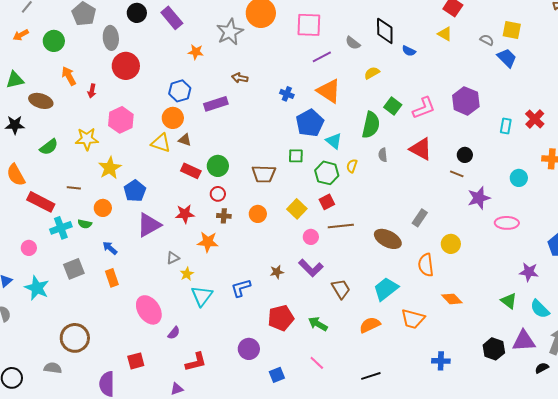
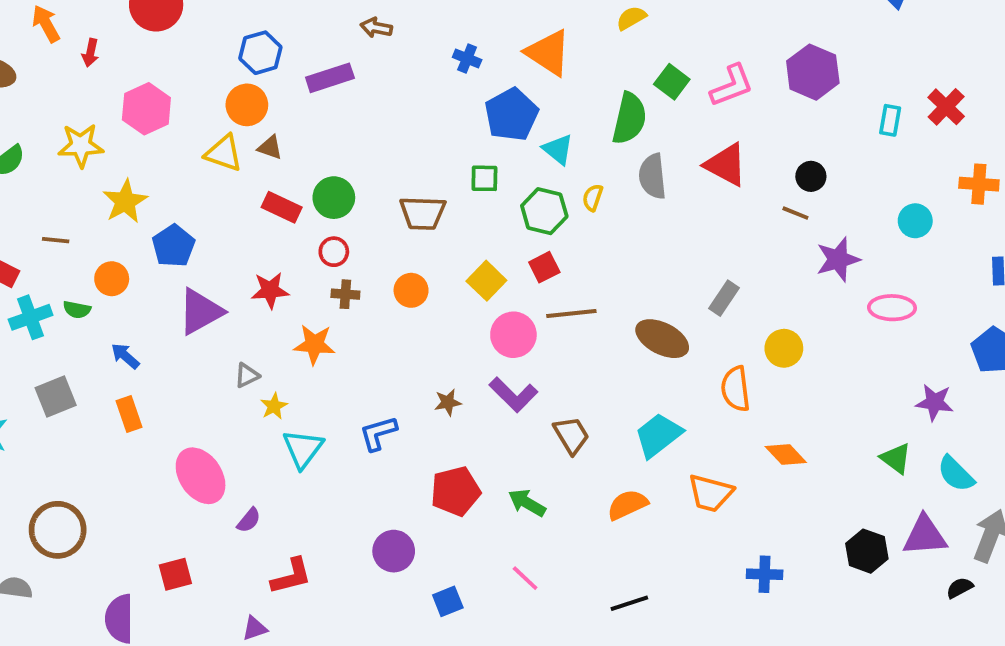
gray semicircle: (383, 155) -> (653, 176), size x1.6
pink circle: (311, 237) -> (513, 335), size x1.5

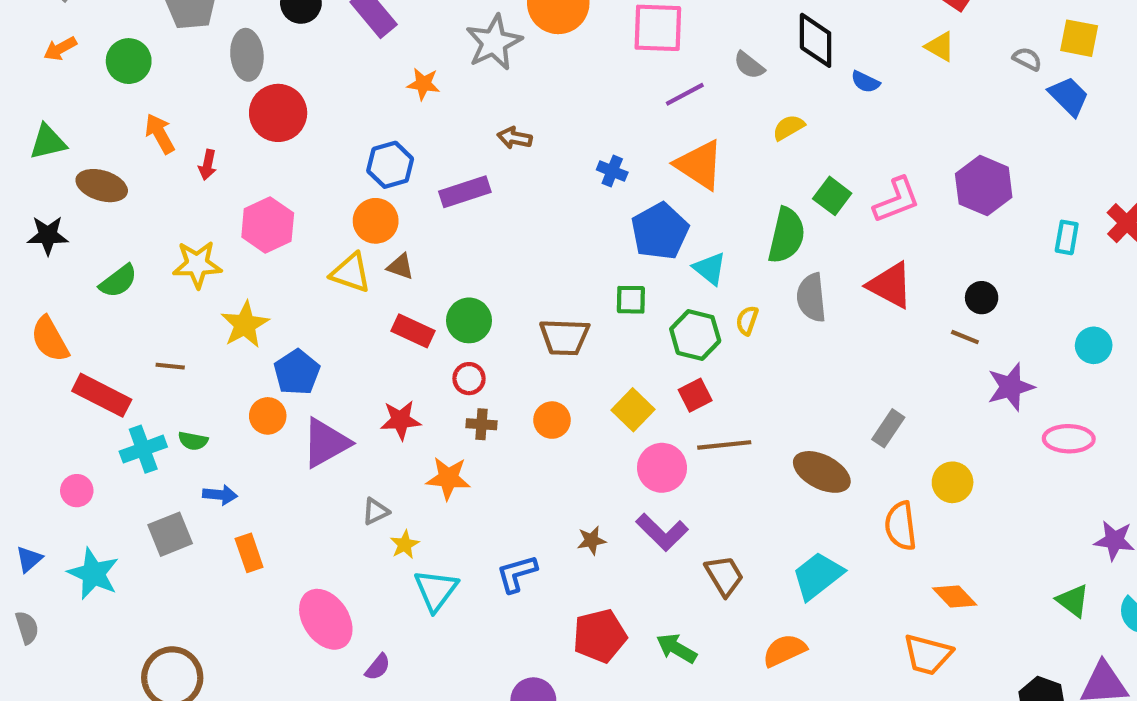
orange circle: (112, 279) -> (268, 416), moved
blue arrow: (125, 356) -> (220, 495), moved, turned 144
orange trapezoid: (710, 493) -> (928, 655), moved

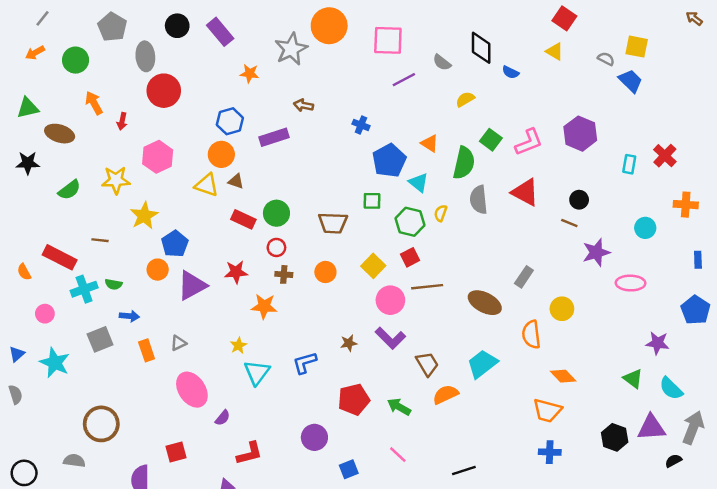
orange triangle: (699, 165) -> (430, 143), moved, size x0.6
orange semicircle: (50, 339) -> (24, 272), moved, size x0.6
gray triangle: (376, 511) -> (178, 343), moved
orange semicircle: (784, 650) -> (446, 395), moved

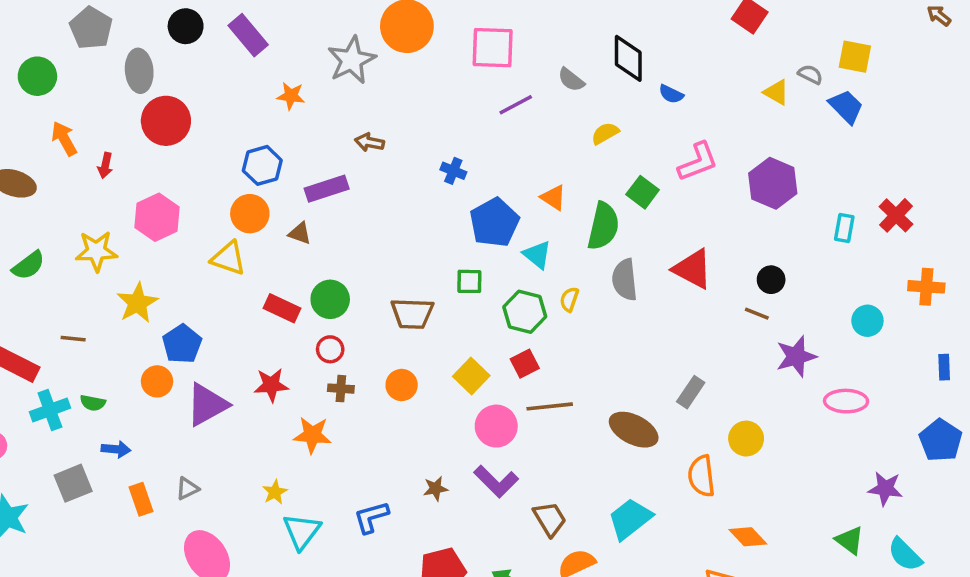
yellow triangle: (555, 51) -> (776, 92), moved
pink L-shape: (529, 142) -> (698, 162), moved
brown triangle: (236, 181) -> (300, 233), moved

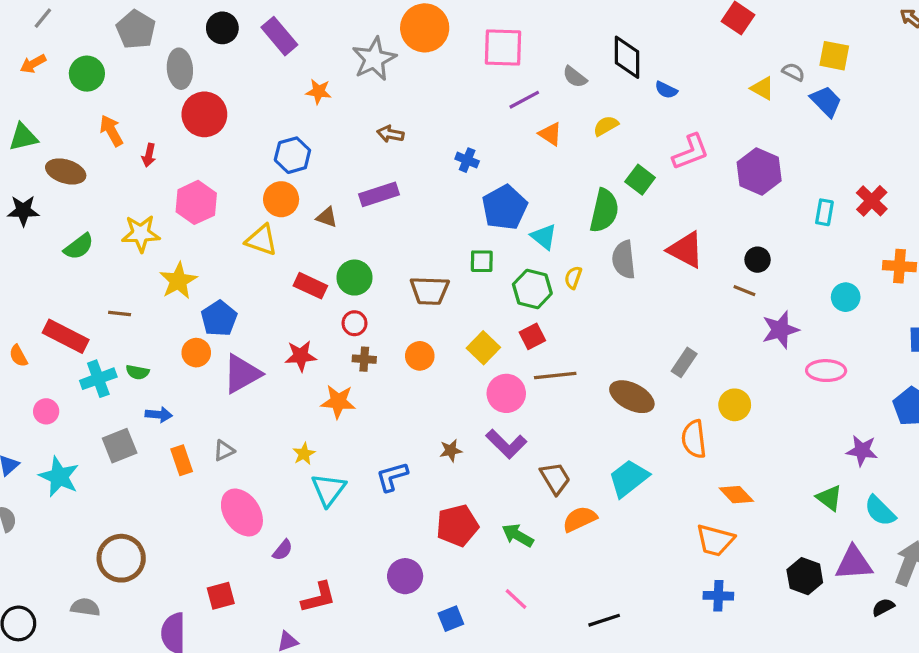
purple rectangle: (327, 189) -> (379, 194), moved
orange triangle: (553, 198) -> (550, 134), moved

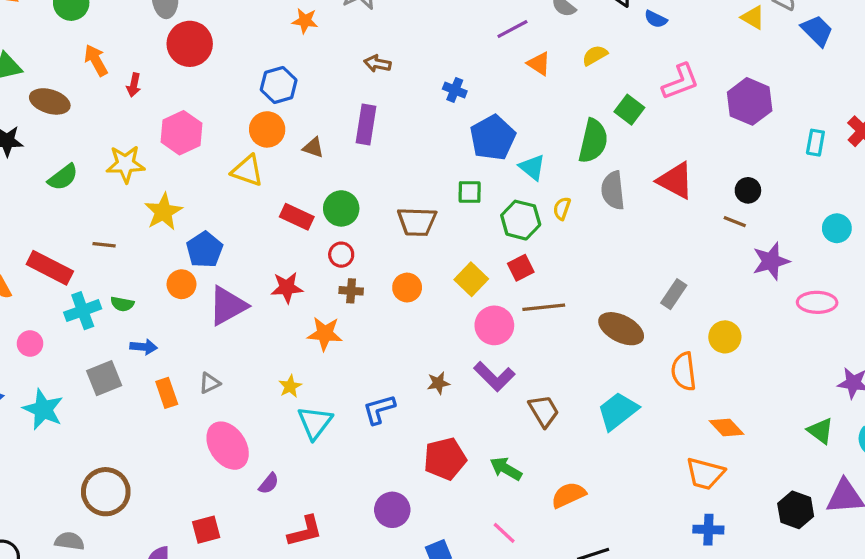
purple rectangle: (379, 194) -> (366, 125), turned -63
orange semicircle: (580, 519) -> (568, 495), moved

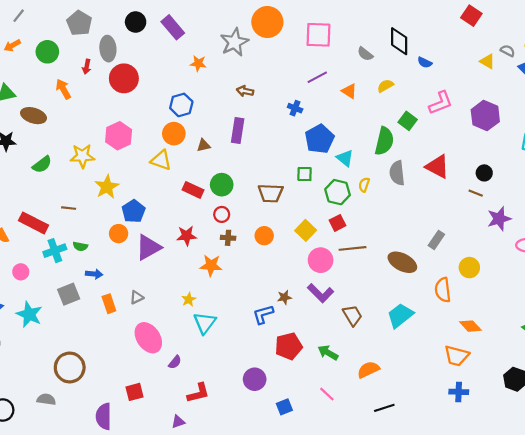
purple line: (512, 29) -> (317, 77), moved
red arrow: (134, 85) -> (87, 67), moved
brown triangle: (313, 148) -> (204, 145), turned -32
blue L-shape: (379, 409) -> (263, 314), moved

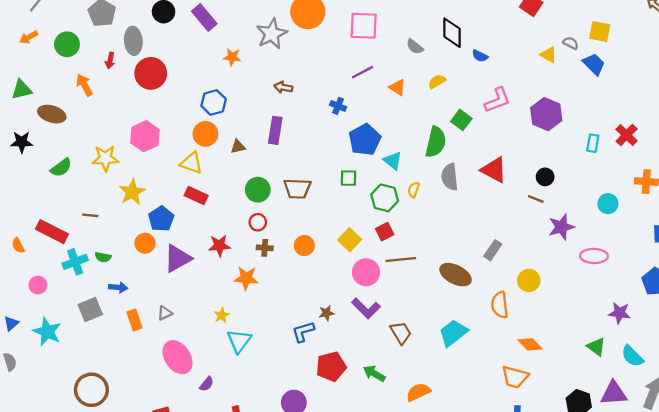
red rectangle: (193, 190) -> (196, 196), moved
brown trapezoid: (271, 193) -> (297, 189), moved

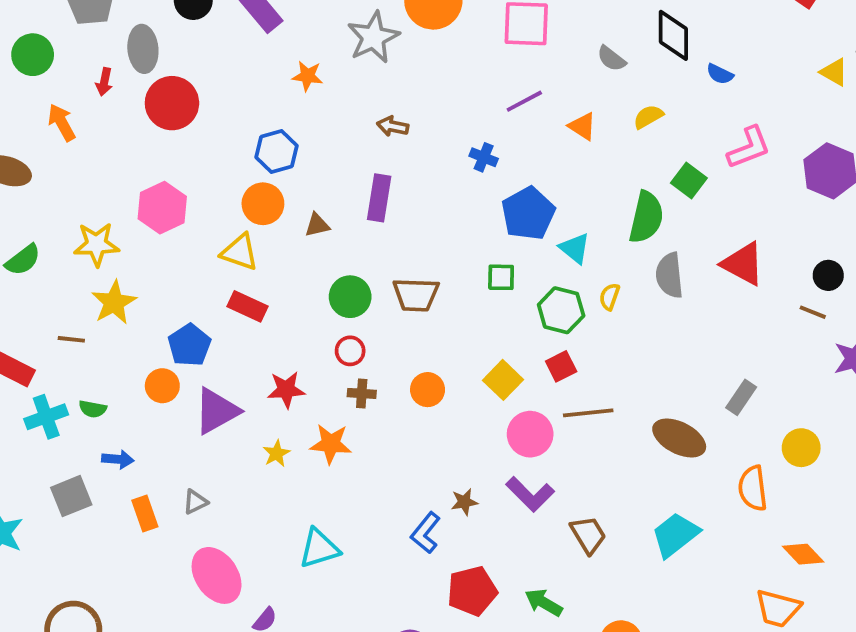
yellow star: (132, 192) -> (114, 302), moved
yellow star: (222, 315) -> (277, 453), moved
blue L-shape: (303, 332) -> (426, 533), turned -35
cyan triangle: (239, 341) -> (319, 548), turned 36

